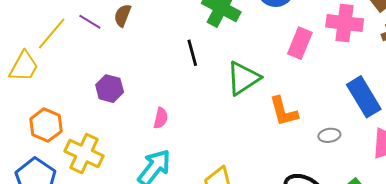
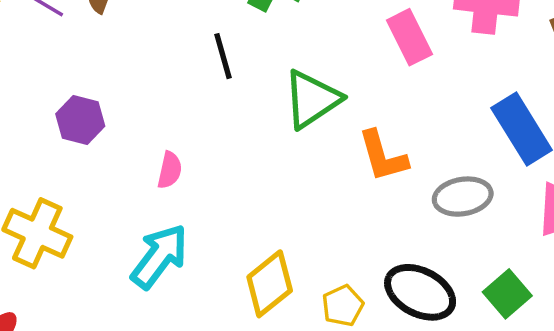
pink rectangle: (300, 43) -> (410, 37), turned -48
gray ellipse: (329, 135) -> (463, 197), size x1.5

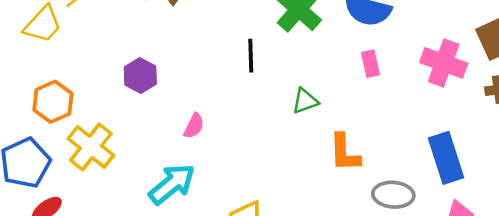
pink rectangle: (410, 37) -> (370, 64), moved, size x0.7
green triangle: (312, 99) -> (305, 101), size x0.6

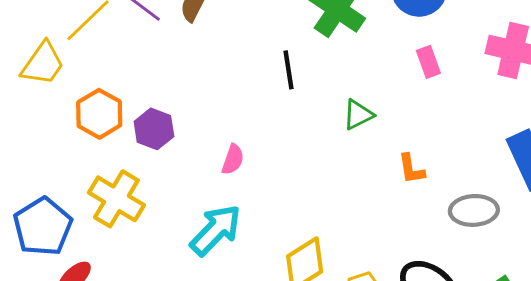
purple hexagon: (140, 76) -> (154, 129), moved
orange hexagon: (53, 102) -> (99, 114), moved
orange L-shape: (345, 153) -> (411, 169), size x0.7

